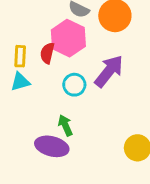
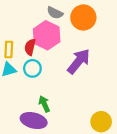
cyan circle: (74, 85) -> (32, 68), moved

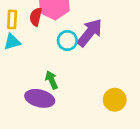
cyan circle: (32, 68) -> (67, 40), moved

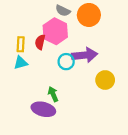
purple arrow: (90, 33) -> (85, 55), turned 45
yellow circle: (115, 100) -> (105, 80), moved

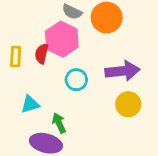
purple arrow: (85, 55) -> (123, 71), moved
cyan triangle: (21, 63) -> (30, 104), moved

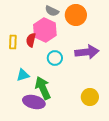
yellow circle: (128, 104) -> (90, 97), moved
green arrow: (59, 123) -> (43, 88), size x1.6

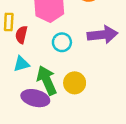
red semicircle: (31, 40) -> (21, 35), moved
yellow circle: (90, 97) -> (75, 83), moved

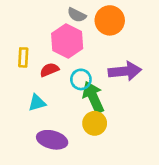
red semicircle: (21, 35) -> (49, 70), moved, turned 54
green arrow: (47, 80) -> (93, 97), moved

